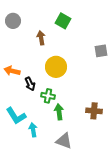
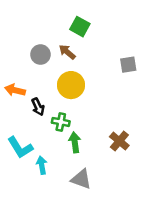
gray circle: (13, 21) -> (40, 55), moved
brown arrow: (41, 38) -> (67, 52), moved, turned -40
brown cross: (94, 111) -> (119, 141), turned 35

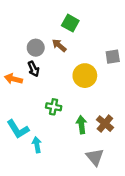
yellow circle: (71, 85) -> (85, 76), moved
black arrow: (38, 107) -> (33, 69), moved
green arrow: (75, 142) -> (81, 125), moved
gray triangle: (81, 179) -> (95, 157), moved, turned 30

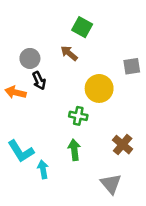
gray circle: (36, 48) -> (30, 58), moved
green cross: (54, 107) -> (78, 116), moved
green arrow: (81, 125) -> (74, 150), moved

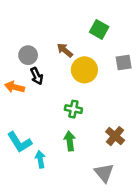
green square: (82, 27) -> (99, 29), moved
yellow circle: (99, 88) -> (84, 70), moved

